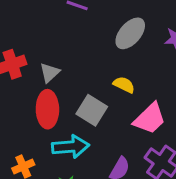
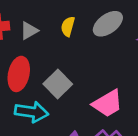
gray triangle: (50, 73) -> (29, 31), moved
yellow semicircle: (124, 85) -> (68, 26), moved, turned -114

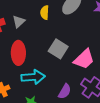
gray square: (58, 84) -> (58, 49), moved

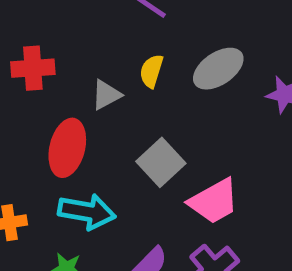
gray triangle: (19, 22) -> (106, 95), moved

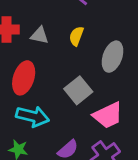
gray ellipse: (218, 69) -> (113, 57), moved, turned -40
gray triangle: (106, 95) -> (40, 35), moved, turned 36

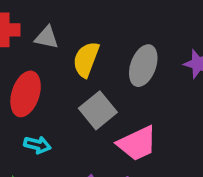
yellow semicircle: (76, 36) -> (86, 59), moved, size x1.4
cyan arrow: (33, 116) -> (37, 145), size x0.6

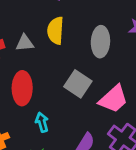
yellow semicircle: (86, 59) -> (55, 31), moved
cyan arrow: (37, 145) -> (42, 122), turned -102

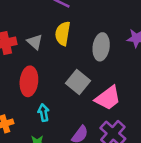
gray triangle: (25, 43) -> (35, 42), turned 42

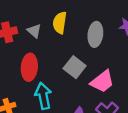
cyan arrow: (44, 113) -> (43, 96), size x1.6

